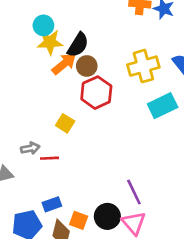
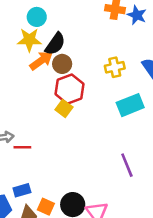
cyan circle: (43, 25) -> (37, 17), moved
yellow cross: (143, 66) -> (115, 67), size x0.7
yellow square: (65, 123) -> (64, 108), moved
purple line: (134, 192) -> (127, 165), moved

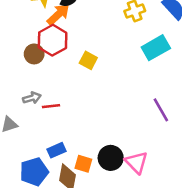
brown circle: (62, 64) -> (34, 54), moved
red hexagon: (70, 89) -> (53, 40), moved

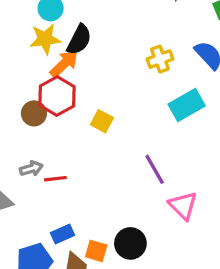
purple line: (161, 110) -> (155, 169), moved
pink triangle: (136, 162) -> (183, 206), moved

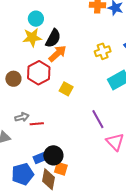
orange arrow: (64, 64) -> (58, 53), moved
brown circle: (34, 113) -> (13, 79), moved
black circle: (130, 243) -> (53, 155), moved

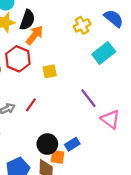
yellow square: (66, 89) -> (50, 71), turned -32
red line: (37, 124) -> (31, 105), moved, turned -40
blue rectangle: (40, 158) -> (72, 144), moved

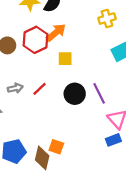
orange arrow: (35, 35) -> (56, 32), moved
black circle: (47, 144) -> (75, 94), moved
blue rectangle: (72, 144) -> (113, 140), moved

